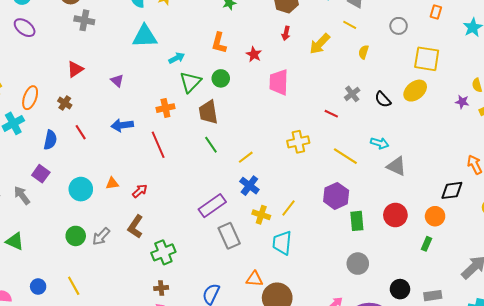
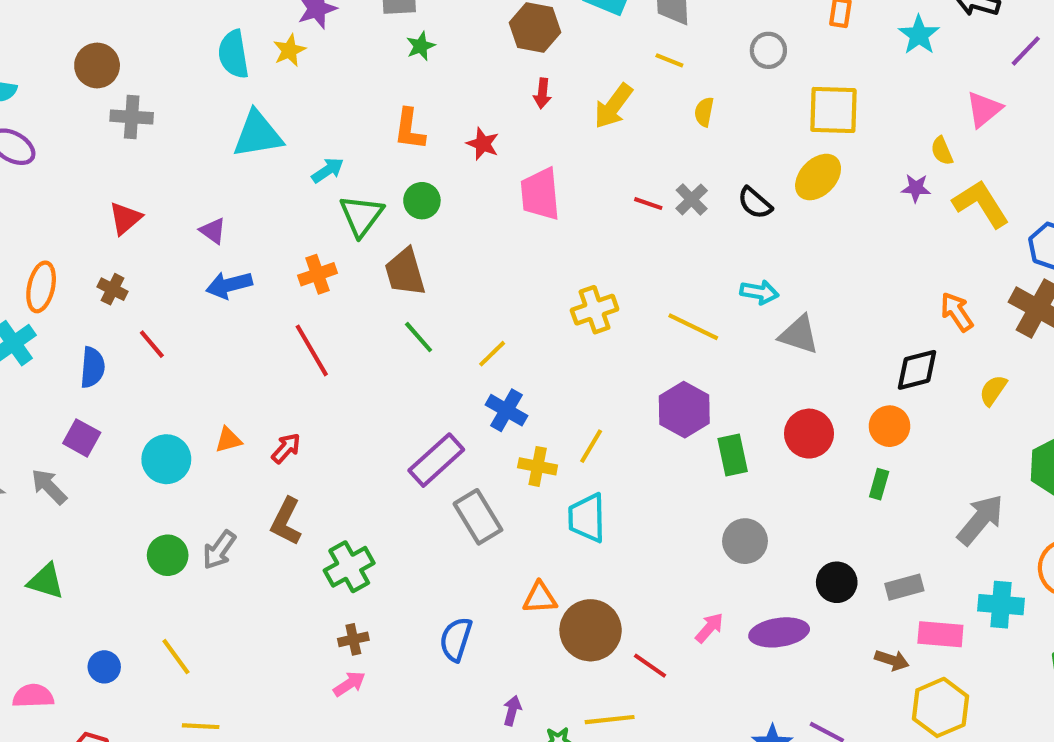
red line: (331, 114) -> (648, 204), moved
blue arrow: (122, 125) -> (229, 285), moved

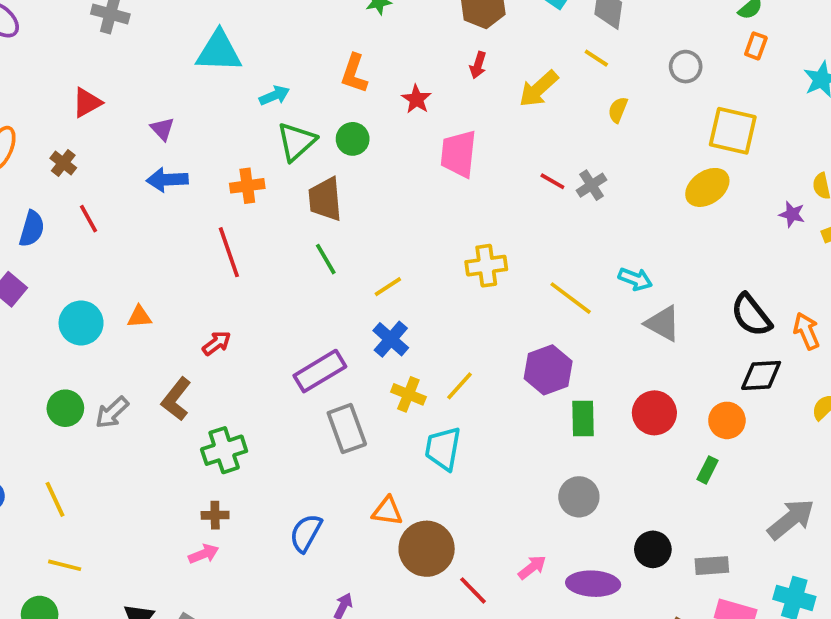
black semicircle: (755, 203) -> (751, 315), moved, size x1.4
red arrow: (286, 448) -> (217, 343), moved

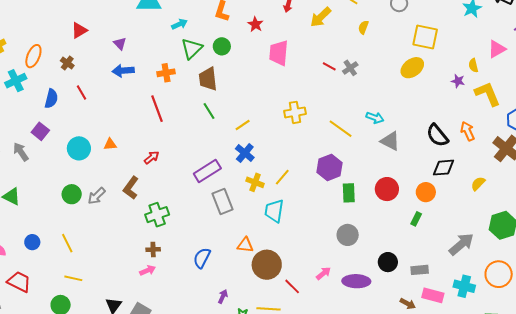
orange arrow: (806, 331) -> (468, 131), moved

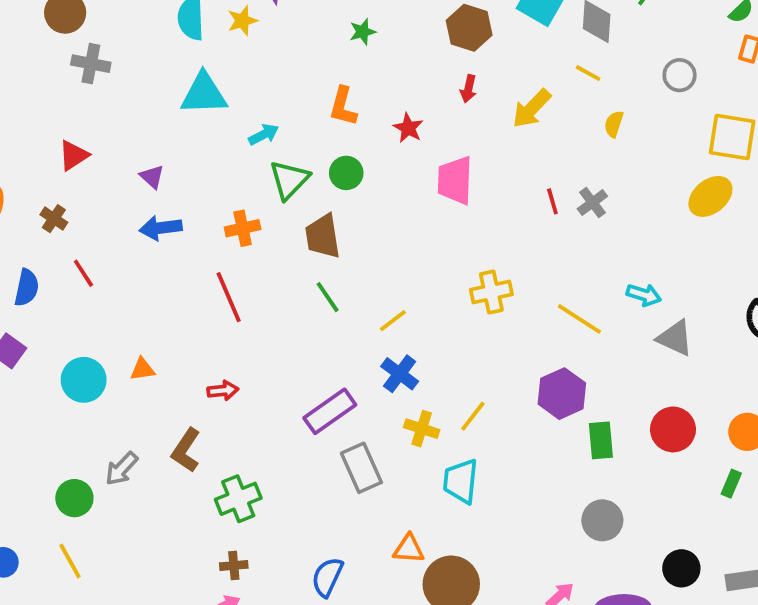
red line: (329, 66) -> (552, 201), turned 48
red arrow: (152, 157) -> (223, 391), turned 35
green circle: (72, 194) -> (74, 498), moved

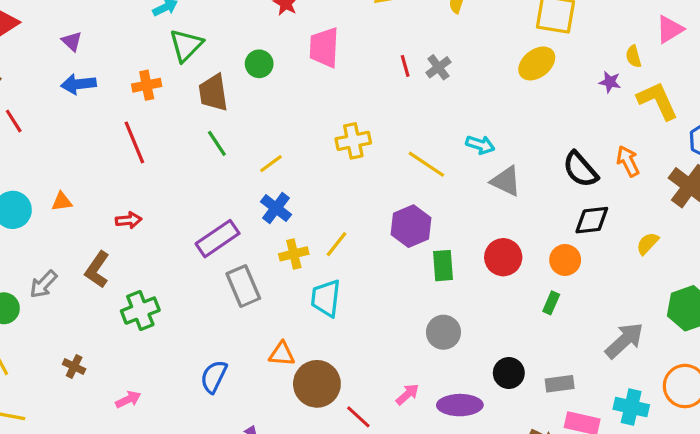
green circle: (346, 173) -> (259, 64), moved
yellow cross: (422, 429) -> (294, 254), turned -32
brown cross: (234, 565) -> (74, 367), moved, turned 30

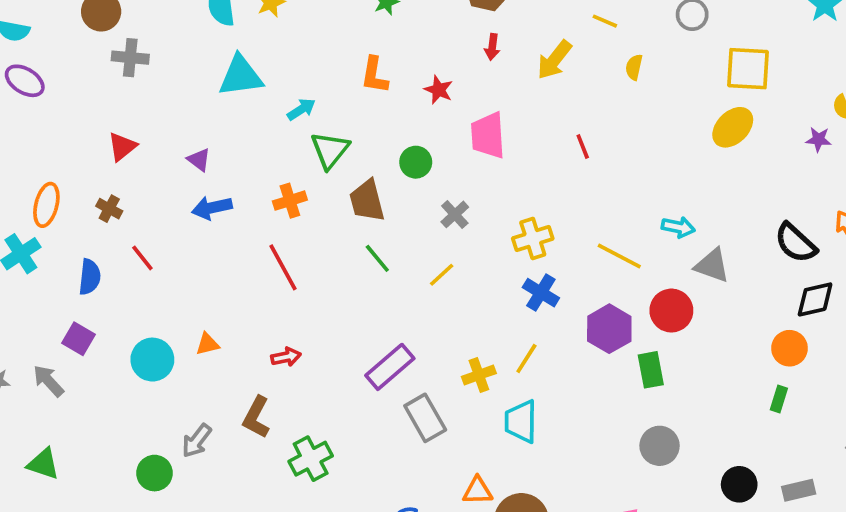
gray cross: (438, 67) -> (455, 214), moved
blue cross: (276, 208) -> (541, 293), moved
red circle: (503, 257) -> (671, 311), moved

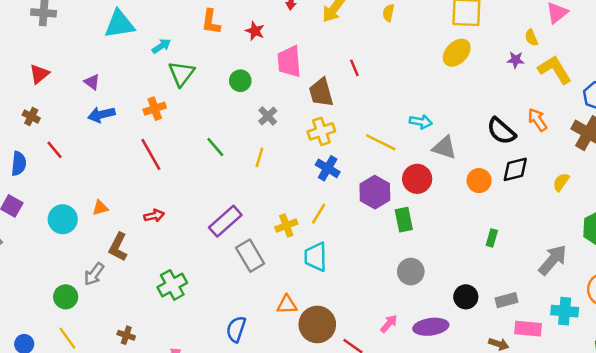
brown trapezoid: (367, 201) -> (321, 92), moved
yellow line: (442, 275) -> (259, 157), turned -30
orange circle: (789, 348) -> (479, 181), moved
brown L-shape: (256, 417) -> (118, 247), moved

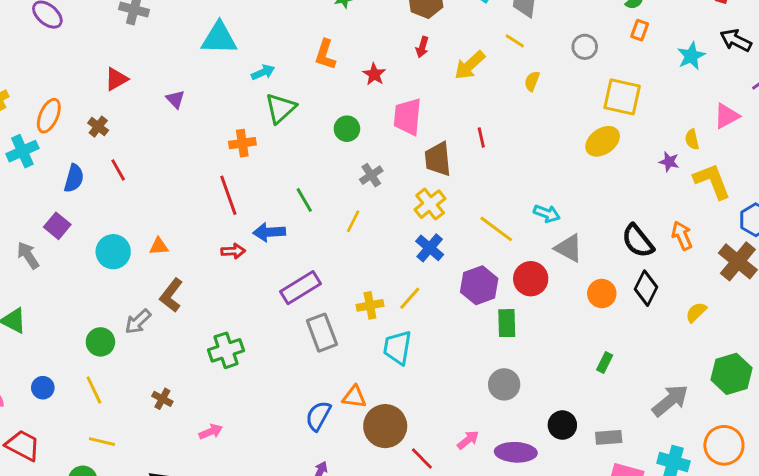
blue arrow: (101, 115) -> (269, 232), moved
yellow cross: (321, 131) -> (430, 204), turned -30
black diamond: (515, 169) -> (646, 288), turned -60
red arrow: (154, 216) -> (233, 251), moved
blue semicircle: (236, 329) -> (318, 416), moved

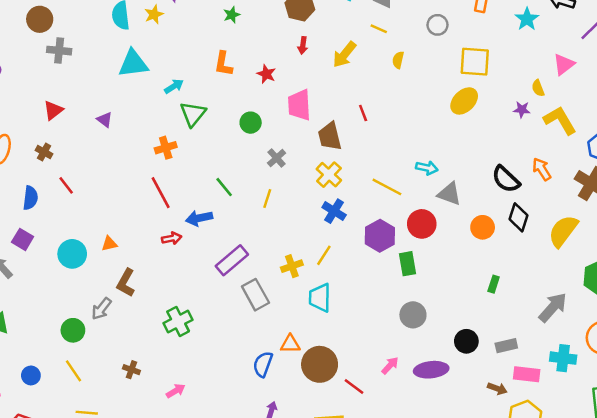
yellow semicircle: (696, 312) -> (563, 231), size x1.8

